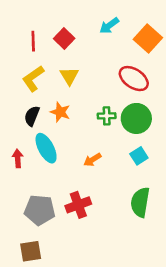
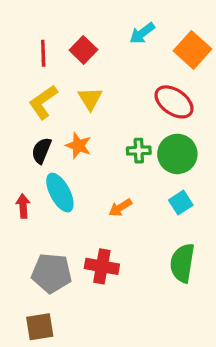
red cross: (78, 205) -> (102, 266), turned 30

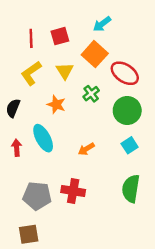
red square: (83, 50) -> (60, 36), turned 30
orange square: (192, 50) -> (95, 54), moved
black semicircle: (41, 151) -> (13, 108), moved
green cross: (139, 151) -> (91, 94), moved, turned -35

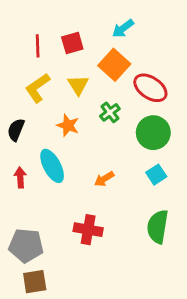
gray pentagon: (37, 196) -> (26, 245), moved

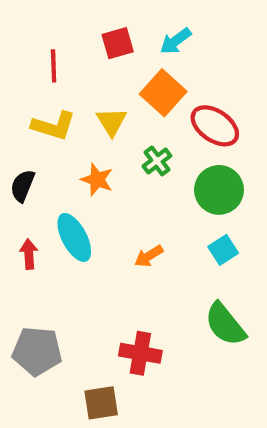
red square: (72, 43) -> (118, 43), moved
yellow L-shape: (38, 88) -> (54, 126), turned -128
green semicircle: (158, 227) -> (225, 324), turned -48
red cross: (88, 230) -> (140, 353), moved
brown square: (35, 282) -> (101, 403), moved

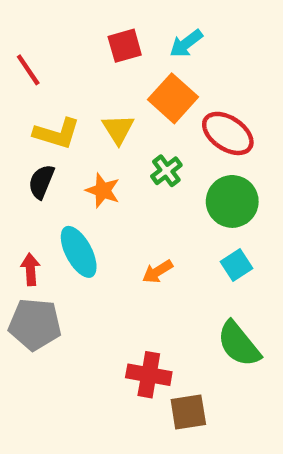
red line: (54, 66) -> (28, 70), moved, turned -32
black semicircle: (23, 186) -> (41, 182), moved
gray pentagon: (37, 351) -> (35, 324), moved
brown square: (101, 403) -> (188, 412), moved

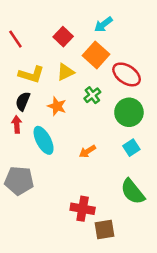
red square: (125, 46) -> (63, 37), moved, turned -30
yellow triangle: (118, 129) -> (66, 72), turned 36
red arrow: (30, 269) -> (17, 124), moved

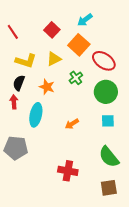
cyan ellipse: (44, 140) -> (36, 115), turned 40
cyan square: (131, 148) -> (108, 121), turned 32
brown square: (105, 229) -> (109, 188), moved

